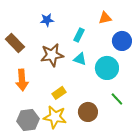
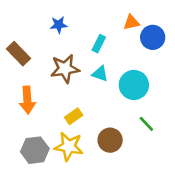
blue circle: (122, 41) -> (153, 37), moved

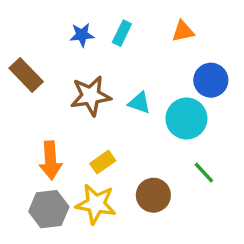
blue circle: (153, 37) -> (211, 80), moved
cyan rectangle: (99, 44) -> (122, 33), moved
orange arrow: (27, 100) -> (51, 160), moved

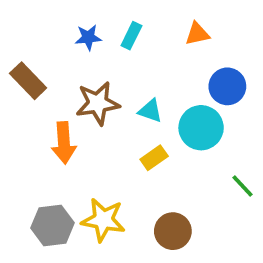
orange arrow: (51, 160) -> (64, 143), moved
yellow rectangle: (103, 162) -> (154, 158), moved
green line: (204, 173) -> (242, 186), moved
brown circle: (153, 195) -> (173, 231), moved

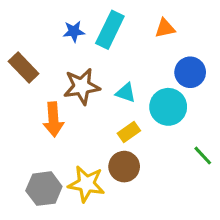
cyan rectangle: (131, 36) -> (110, 30), size x1.6
brown circle: (173, 231) -> (124, 167), moved

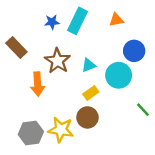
brown star: (82, 86) -> (58, 61), turned -30
cyan triangle: (126, 93) -> (89, 65), turned -40

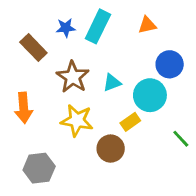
brown rectangle: (16, 48) -> (33, 47), moved
orange arrow: (38, 84) -> (24, 108), moved
yellow rectangle: (91, 93) -> (130, 122), moved
yellow star: (61, 130) -> (77, 120), moved

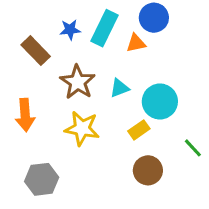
orange triangle: (147, 25) -> (136, 43), moved
blue circle: (170, 64) -> (154, 18), moved
brown circle: (111, 149) -> (148, 170), moved

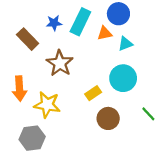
cyan triangle: (119, 88) -> (125, 44), moved
yellow star: (82, 128) -> (47, 105), moved
yellow rectangle: (139, 130) -> (93, 93), moved
brown circle: (148, 170) -> (108, 118), moved

